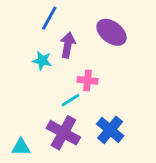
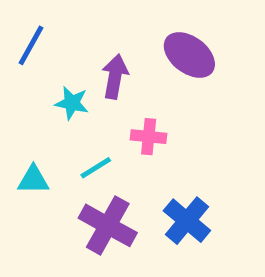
blue line: (49, 18) -> (31, 45), moved
cyan line: (70, 100) -> (96, 168), moved
cyan triangle: (21, 147) -> (33, 180), moved

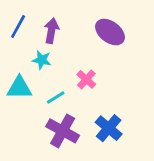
purple arrow: (115, 77) -> (51, 31), moved
pink cross: (149, 137) -> (86, 79), turned 36
cyan triangle: (33, 180) -> (19, 88), moved, size x1.4

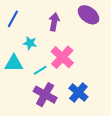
purple arrow: (51, 31) -> (54, 22), moved
purple ellipse: (110, 32) -> (88, 15), moved
pink cross: (86, 79) -> (62, 57), size x1.6

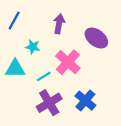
purple ellipse: (88, 15) -> (96, 38), moved
purple cross: (45, 95) -> (49, 103), turned 30

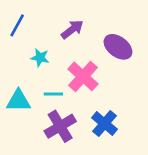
purple arrow: (59, 24) -> (72, 29), turned 42
cyan triangle: (15, 69) -> (18, 101), moved
cyan line: (44, 76) -> (53, 94), turned 32

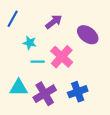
cyan line: (53, 94) -> (38, 62), moved
cyan triangle: (18, 101) -> (19, 88), moved
blue cross: (105, 124) -> (78, 92), turned 30

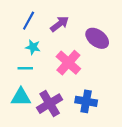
blue line: (13, 19) -> (29, 21), moved
cyan line: (38, 62) -> (25, 68), moved
blue cross: (78, 92) -> (86, 101), turned 30

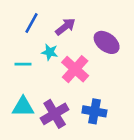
cyan star: (33, 47) -> (50, 52), moved
cyan line: (25, 68) -> (23, 64), moved

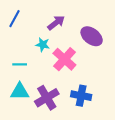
blue line: (31, 23) -> (14, 19), moved
cyan line: (23, 64) -> (20, 64), moved

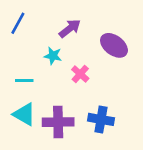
pink cross: (64, 59) -> (80, 74), size x0.6
cyan triangle: (20, 91) -> (24, 114), turned 30
purple cross: (47, 98) -> (58, 122), turned 30

